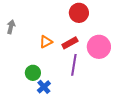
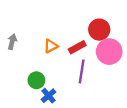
red circle: (79, 13) -> (99, 30), moved
gray arrow: (11, 27) -> (12, 42), moved

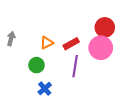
red circle: (99, 30) -> (105, 27), moved
green circle: (36, 80) -> (36, 65), moved

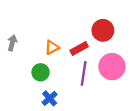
red circle: (105, 27) -> (103, 30), moved
pink circle: (101, 48) -> (112, 67), moved

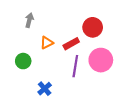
gray arrow: (12, 43) -> (29, 20), moved
green circle: (41, 72) -> (23, 61), moved

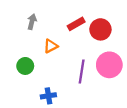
red rectangle: (71, 44) -> (76, 24), moved
blue cross: (45, 89) -> (48, 96), turned 32

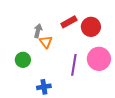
gray arrow: (32, 22) -> (38, 31), moved
orange triangle: (51, 46) -> (46, 42), turned -40

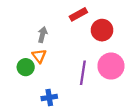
red rectangle: (69, 22) -> (78, 14), moved
orange triangle: (46, 42) -> (39, 56), moved

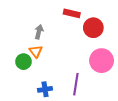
red rectangle: (78, 14) -> (72, 13), turned 42
purple line: (83, 73) -> (76, 84), moved

